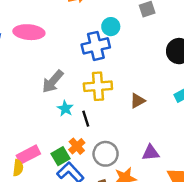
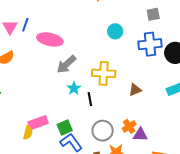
cyan circle: (111, 27) -> (115, 31), moved
pink ellipse: (29, 32) -> (50, 39), moved
blue cross: (96, 46) -> (150, 44), moved
orange cross: (77, 146) -> (129, 126), moved

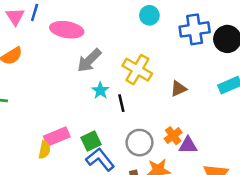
yellow cross: (104, 73) -> (137, 70), turned 30

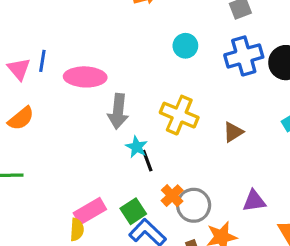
gray arrow: (89, 60) -> (118, 111), turned -32
black line: (121, 103) -> (147, 161), moved
orange cross: (173, 136) -> (172, 196), moved

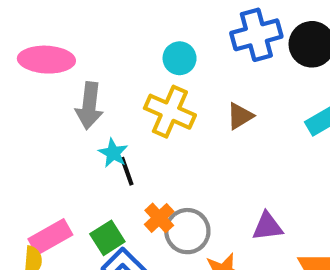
cyan circle: (185, 46) -> (180, 58), moved
brown triangle: (233, 132) -> (240, 116), moved

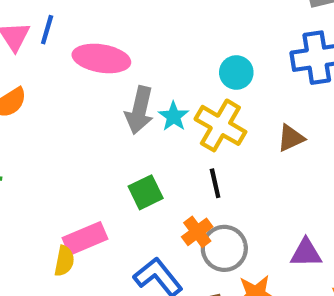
cyan star: (113, 153) -> (174, 116), moved
black line: (127, 171) -> (215, 183), moved
green square: (107, 238) -> (146, 192), moved

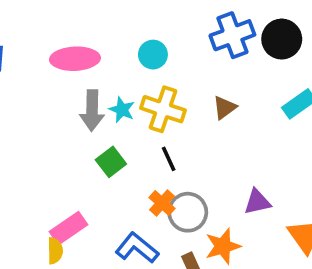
pink ellipse: (101, 58) -> (75, 59), moved
cyan circle: (236, 72) -> (153, 55), moved
green square: (146, 192) -> (111, 162), moved

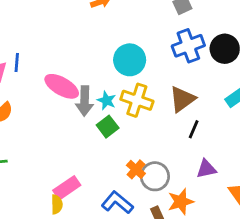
cyan circle: (153, 55) -> (130, 60), size x1.5
pink ellipse: (75, 59) -> (62, 86), moved, turned 32
brown triangle: (225, 108) -> (182, 99), size x1.5
black line: (169, 159) -> (194, 129), moved, turned 48
green square: (111, 162) -> (108, 127), moved

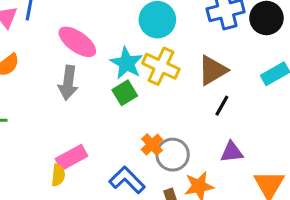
cyan star: (107, 100) -> (127, 63), size x1.5
gray arrow: (85, 101) -> (68, 83), moved

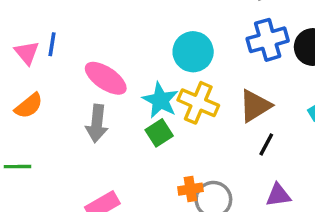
orange cross: (152, 145) -> (190, 189), turned 35

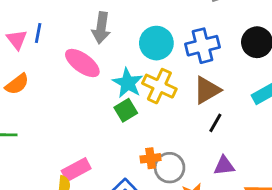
blue cross: (268, 40) -> (202, 46), moved
gray arrow: (97, 123) -> (101, 28), moved

